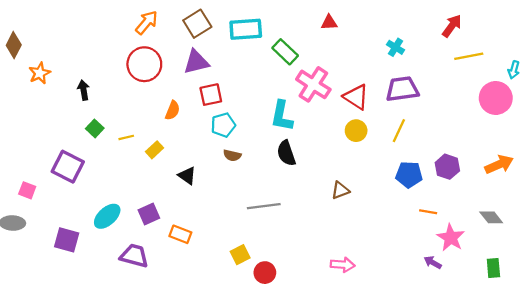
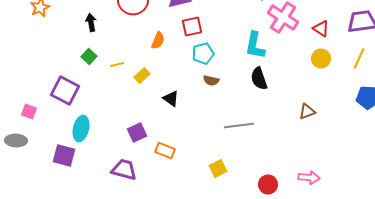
black arrow: (84, 90) -> (91, 22), moved
red triangle: (356, 97) -> (321, 28), size x0.7
cyan ellipse: (107, 216) -> (81, 128), moved, turned -35
red circle: (265, 273) -> (268, 184), moved

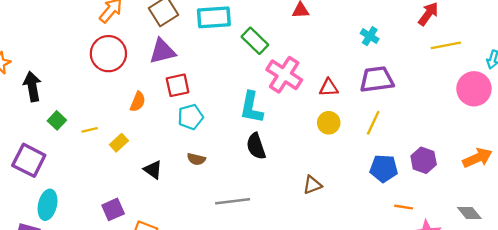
black arrow: (91, 22) -> (32, 86), moved, size x1.4
red triangle: (321, 28) -> (329, 88), turned -36
brown semicircle: (211, 80) -> (196, 159), moved

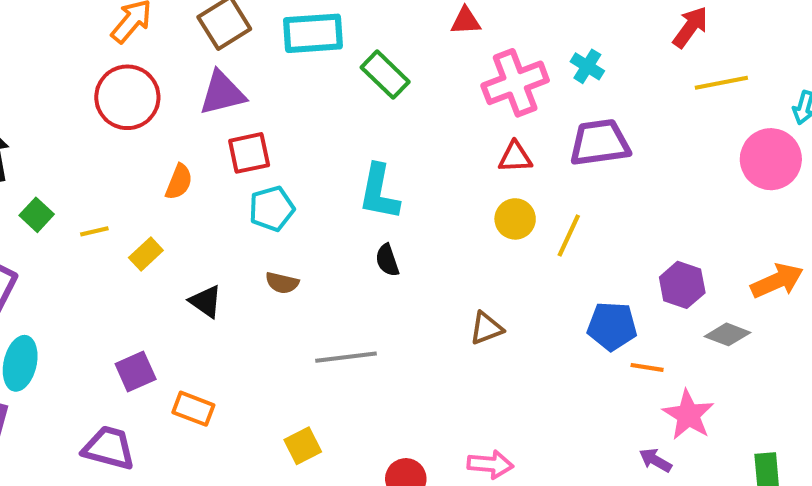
pink cross: (284, 75) -> (515, 83), moved, turned 36
yellow line: (373, 123) -> (569, 235), moved
black semicircle: (256, 146) -> (387, 260), size x0.7
blue pentagon: (384, 168) -> (612, 326), moved
gray diamond: (469, 213) -> (728, 334), moved, turned -30

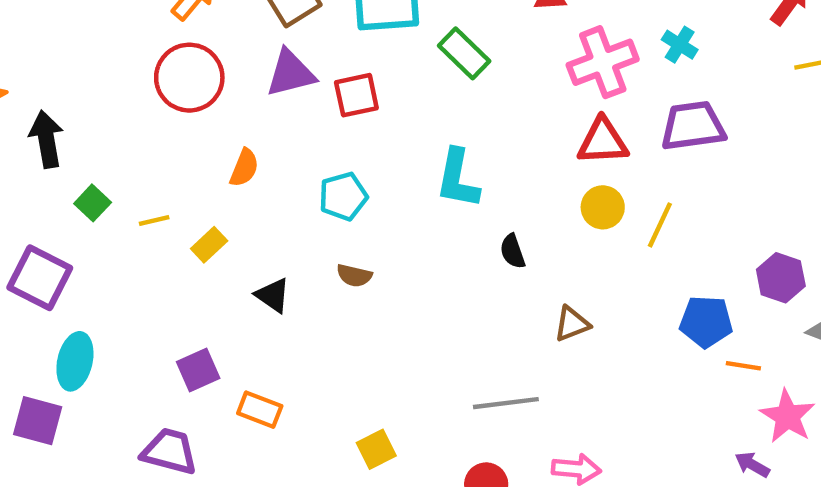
red square: (249, 153) -> (356, 95), moved
red triangle: (515, 157) -> (603, 141), size x1.4
black semicircle: (387, 260) -> (513, 251), moved
gray line: (346, 357) -> (506, 403), moved

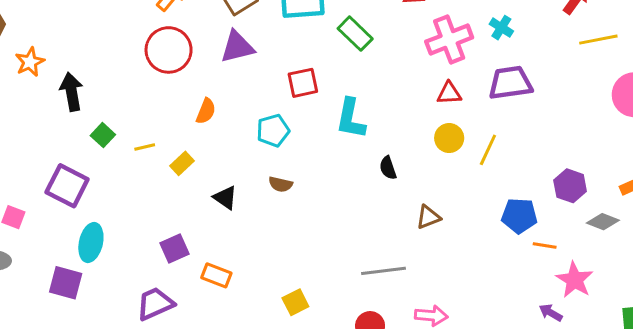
red square: (356, 95) -> (303, 83), moved
red triangle: (603, 141) -> (449, 93), size x0.7
purple trapezoid: (170, 451) -> (155, 304), turned -39

